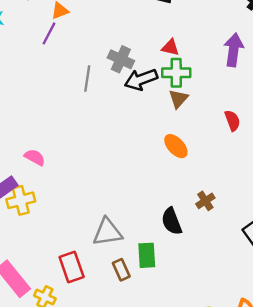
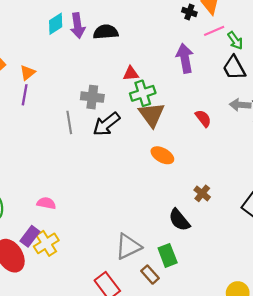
black arrow: (141, 80) -> (106, 124), moved
brown triangle: (178, 99) -> (152, 115), size x1.5

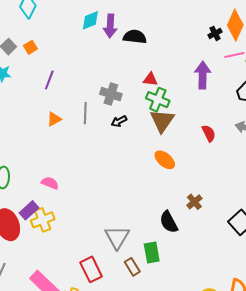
black cross: (189, 12) -> (215, 33), turned 32
orange triangle: (28, 73) -> (54, 119), moved
green cross: (143, 93) -> (158, 100), turned 30
black arrow: (106, 124) -> (119, 121), size x0.6
gray triangle: (128, 247) -> (117, 237), turned -44

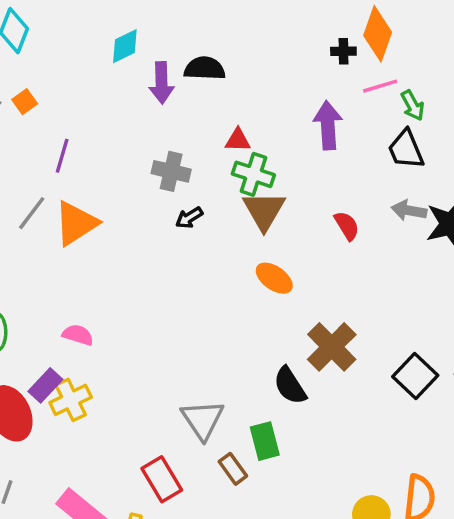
purple arrow: (110, 26) -> (162, 83), moved
black cross: (215, 33) -> (343, 51), turned 32
gray line: (85, 113) -> (32, 213), moved, turned 40
orange triangle: (54, 119) -> (76, 223), size x1.8
brown cross: (194, 202) -> (332, 347), size x1.8

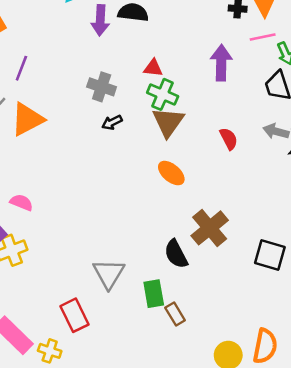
black square: (415, 376) -> (270, 255), turned -32
brown rectangle: (233, 469) -> (175, 314), moved

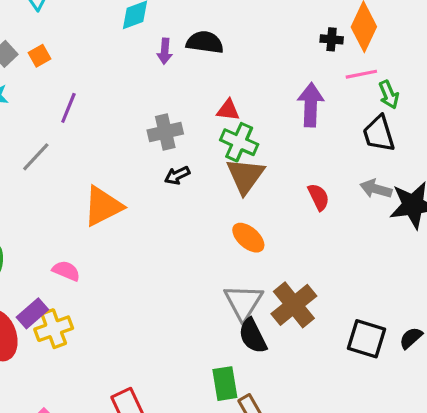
purple arrow: (100, 20) -> (165, 51), size x0.7
gray cross: (102, 87) -> (165, 132), turned -32
orange triangle: (27, 119) -> (103, 206), moved
gray triangle: (109, 274) -> (243, 302), moved

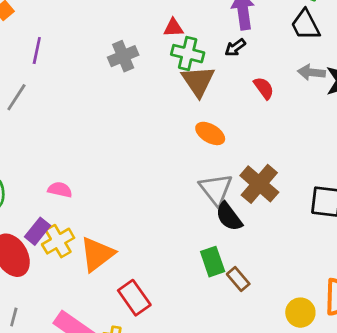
black arrow: (177, 175) -> (235, 48), moved
orange triangle: (103, 206) -> (97, 254), moved

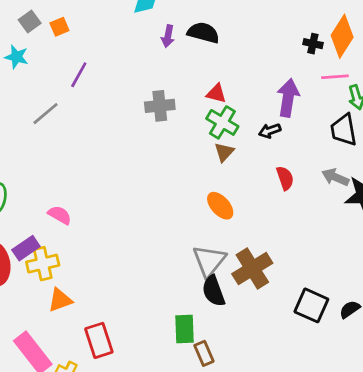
brown triangle: (198, 81) -> (224, 152), size x0.6
orange triangle: (97, 254) -> (60, 300), moved, size x0.7

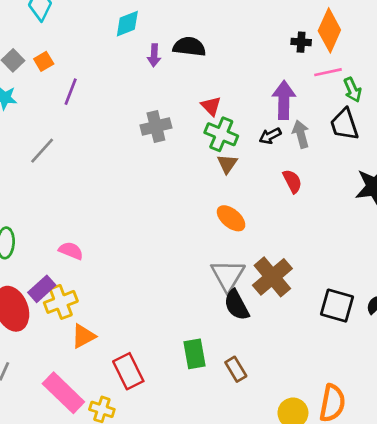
purple line: (79, 75) -> (71, 92), moved
red triangle: (216, 93) -> (211, 106), turned 40
gray arrow: (335, 177) -> (301, 134), moved, turned 60
green rectangle: (185, 329) -> (194, 354), moved

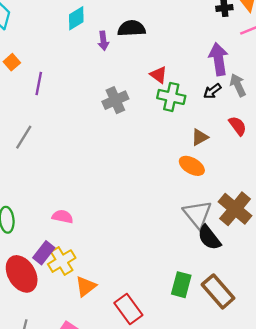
brown triangle: (227, 164) -> (200, 137), moved, turned 36
green rectangle: (194, 354) -> (181, 285), turned 35
brown rectangle: (236, 369) -> (218, 291), size x1.6

